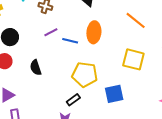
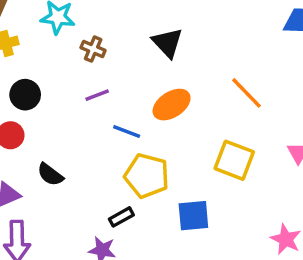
orange ellipse: (94, 32) -> (172, 105), turned 45
blue line: (70, 41) -> (127, 131), moved
black semicircle: (36, 68) -> (50, 174), moved, turned -42

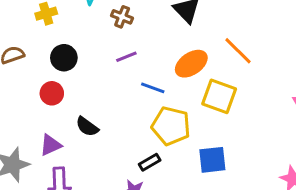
orange line: (247, 93) -> (238, 51), moved
yellow square: (234, 160) -> (219, 96), moved

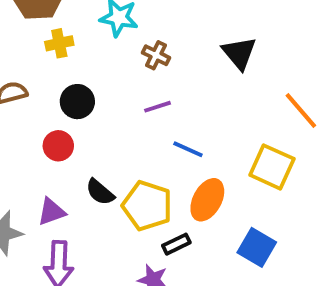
orange ellipse: (191, 64) -> (207, 200), moved, turned -32
yellow pentagon: (171, 126) -> (147, 206), moved
blue square: (212, 160) -> (257, 247), turned 32

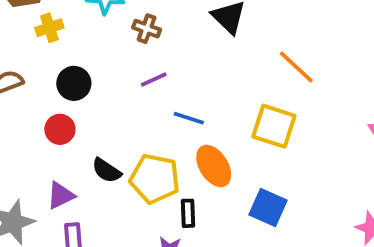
orange ellipse: (207, 200) -> (214, 166), turned -54
black rectangle: (176, 244) -> (188, 213), turned -60

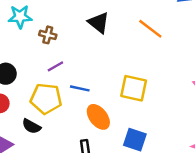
orange line: (296, 67) -> (150, 29), moved
yellow pentagon: (155, 179) -> (46, 99), moved

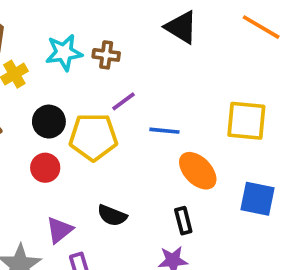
cyan star: (20, 17) -> (64, 52), moved
yellow pentagon: (46, 99) -> (93, 137), moved
black semicircle: (31, 126) -> (112, 215), moved

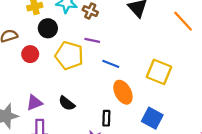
purple line: (123, 101) -> (92, 40), turned 32
black circle: (49, 122) -> (48, 28), moved
red circle: (45, 168) -> (30, 54), moved

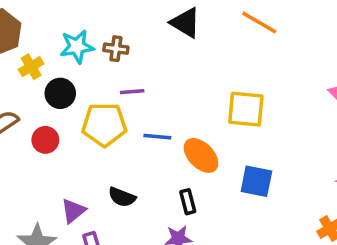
blue line: (111, 64) -> (157, 137), moved

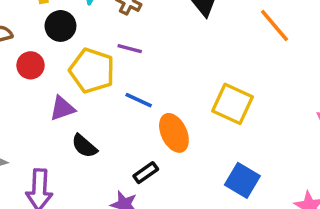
blue square: (256, 181) -> (242, 180), moved
black rectangle: (188, 202) -> (146, 173), turned 50
purple triangle: (73, 211) -> (62, 108), moved

